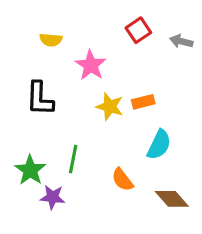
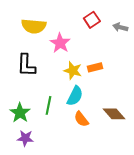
yellow semicircle: (51, 40) -> (34, 26), size x1.6
cyan semicircle: (159, 145) -> (75, 96), moved
purple star: (52, 197) -> (25, 138), moved
brown diamond: (172, 199) -> (114, 114), moved

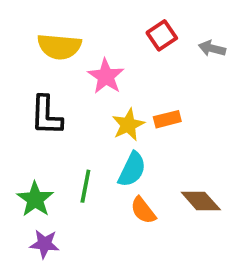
yellow star: (73, 71) -> (128, 125), turned 30

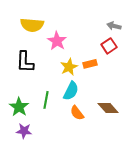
red square: (162, 35) -> (109, 46), moved

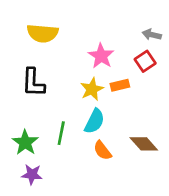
pink star: (57, 41) -> (101, 56), moved

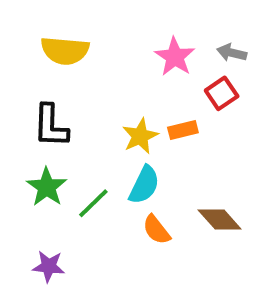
pink star: (101, 56) -> (175, 57), moved
green line: (61, 133) -> (93, 203), turned 35
green star: (25, 143) -> (47, 187), moved

